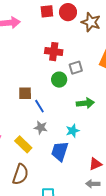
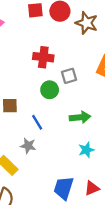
blue line: (39, 106) -> (37, 122), moved
cyan star: (73, 131) -> (86, 150), moved
blue trapezoid: (60, 151) -> (64, 188), moved

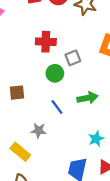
blue line: (37, 122) -> (57, 107), moved
cyan star: (86, 150) -> (96, 139), moved

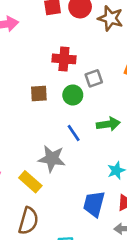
brown square: (17, 93) -> (39, 94), moved
gray star: (39, 131) -> (52, 159), size x1.5

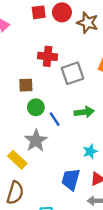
gray square: (94, 78) -> (72, 73), size x1.5
green circle: (73, 95) -> (36, 107), moved
gray star: (52, 159) -> (36, 141), turned 30

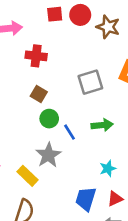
red cross: (48, 56) -> (36, 56), moved
brown square: (26, 85) -> (39, 94), turned 32

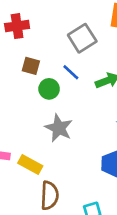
blue line: (70, 132) -> (71, 72), moved
yellow rectangle: (28, 176) -> (30, 165), moved

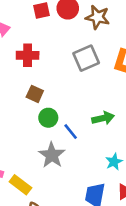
gray square: (82, 38) -> (86, 58), moved
blue line: (71, 72) -> (71, 132), moved

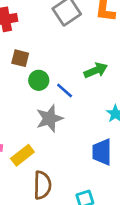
gray star: (52, 155) -> (49, 118), turned 30
yellow rectangle: (20, 185) -> (22, 155), turned -65

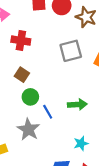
gray star: (49, 118) -> (28, 129), turned 30

